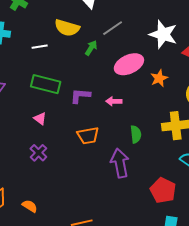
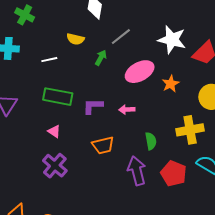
yellow semicircle: (67, 28) -> (75, 39), size x0.7
purple cross: (38, 153) -> (55, 166), size x1.4
red pentagon: (163, 190) -> (174, 173), moved

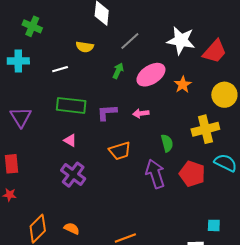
green arrow: (101, 58) -> (118, 71), moved

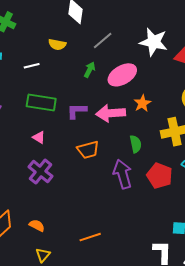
orange star: (183, 85) -> (142, 103), moved
pink arrow: (141, 113) -> (111, 113), size x1.8

